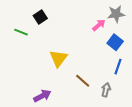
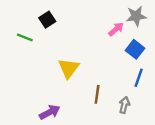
brown line: (83, 81) -> (97, 94), turned 56

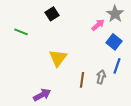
gray star: (136, 16) -> (115, 14), turned -30
black square: (47, 20) -> (52, 14), moved
gray arrow: (124, 105) -> (101, 77), moved

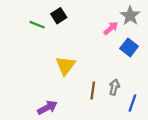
green line: (21, 32) -> (37, 25), moved
blue line: (117, 66) -> (132, 103), moved

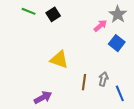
green line: (37, 25) -> (29, 11), moved
yellow triangle: (65, 66) -> (59, 60), turned -48
blue line: (132, 103) -> (120, 93), turned -42

